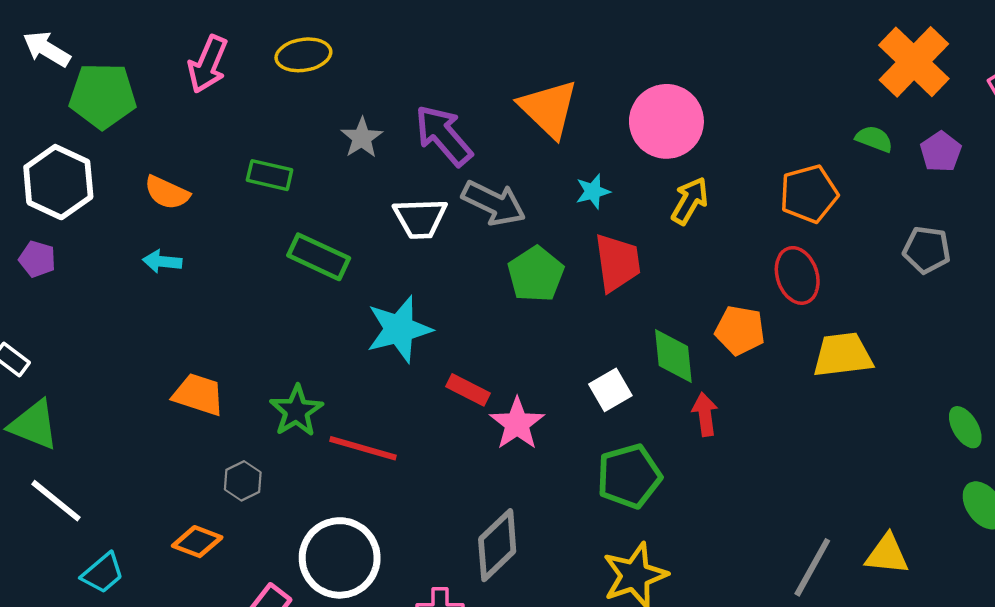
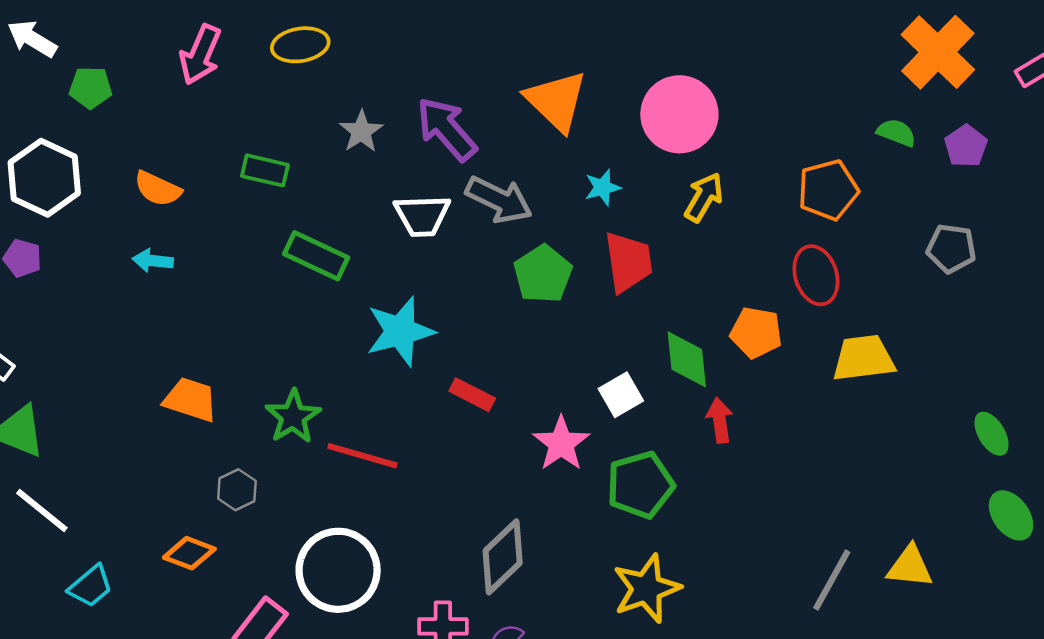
green pentagon: (103, 96) -> (91, 88), size x0.6
pink star: (517, 424) -> (561, 443), moved

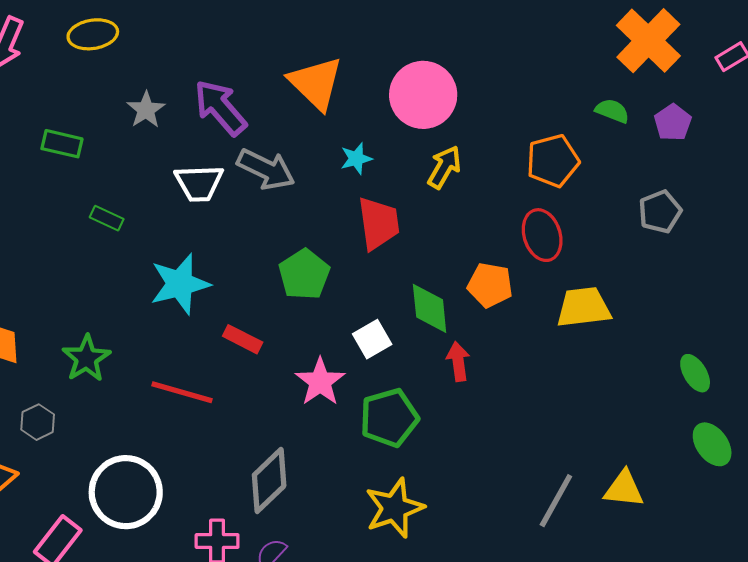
gray pentagon: (951, 248) -> (660, 212), turned -30
green rectangle: (316, 256) -> (107, 218), size x0.6
green pentagon: (543, 274) -> (304, 274), moved
red line: (362, 456) -> (182, 392), moved

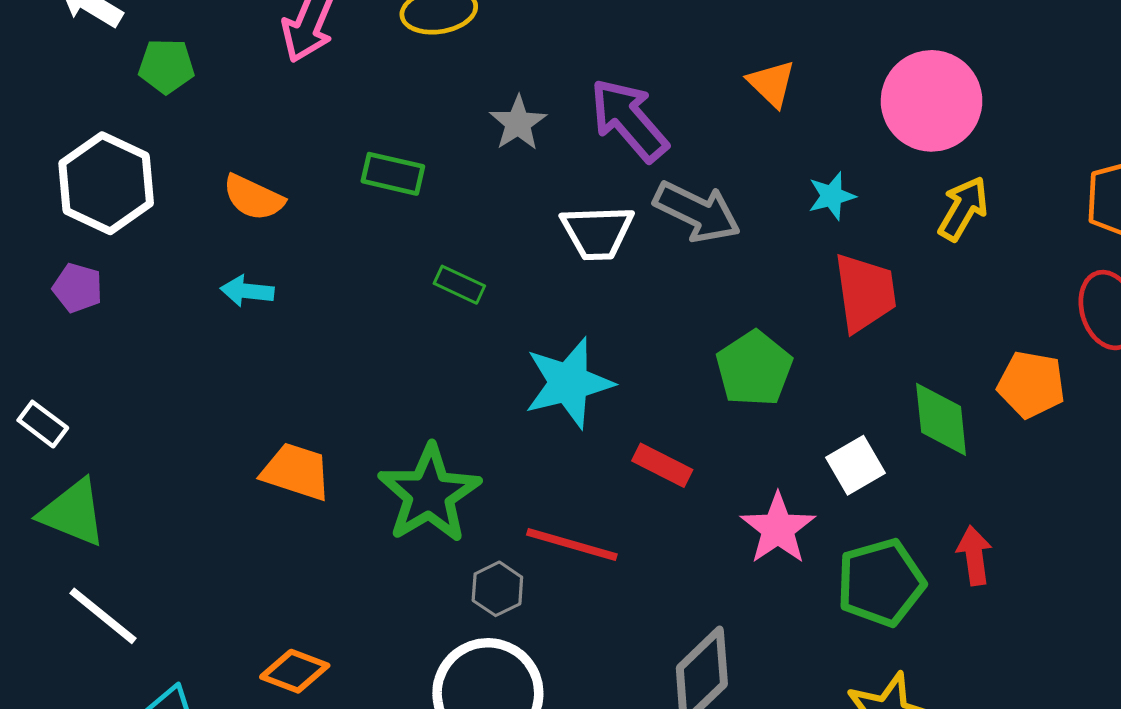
orange triangle: (316, 83) -> (771, 83), size x0.6
green star: (86, 358) -> (429, 494), size x1.4
red arrow: (458, 361) -> (974, 556), moved
gray hexagon: (38, 422) -> (497, 589), moved

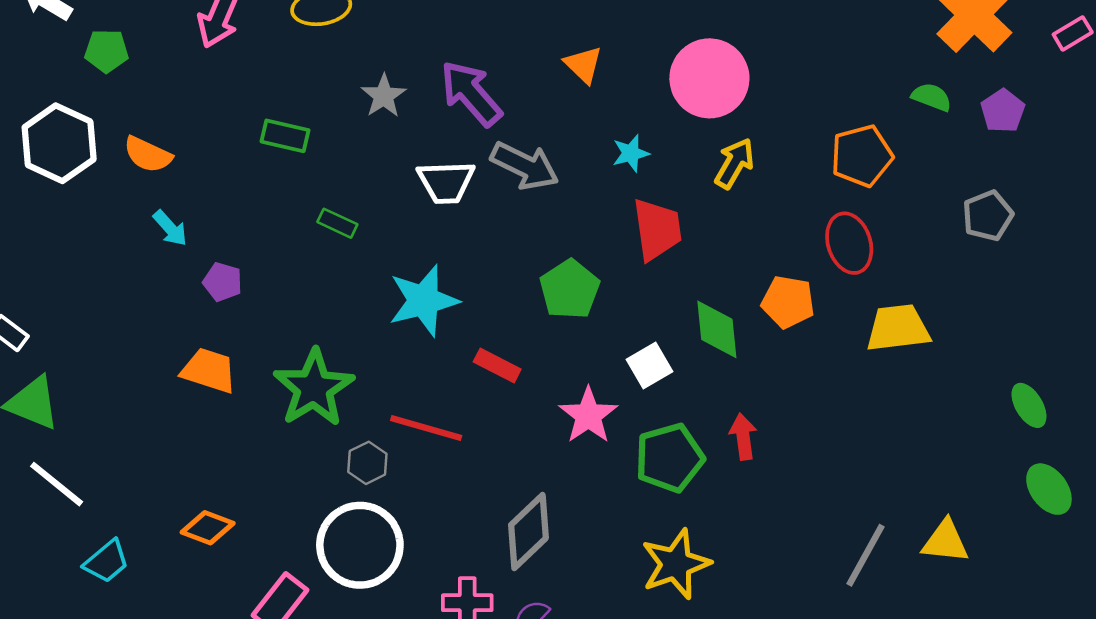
orange semicircle: (253, 198) -> (148, 155), moved
purple pentagon: (78, 288) -> (223, 282), moved
cyan arrow: (247, 291) -> (170, 228), turned -138

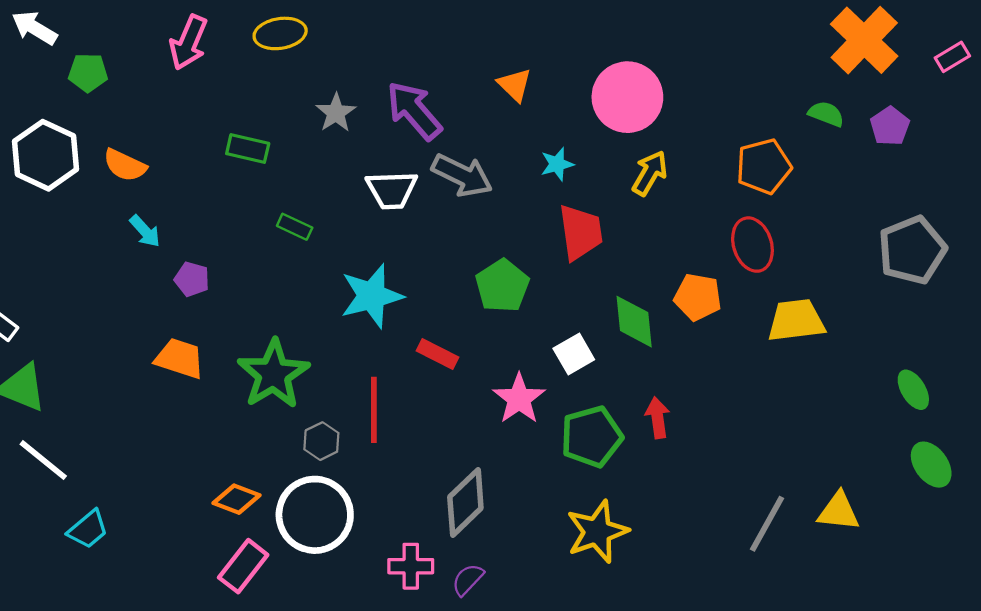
gray pentagon: (988, 216) -> (912, 250), moved, size x1.5
red line: (426, 428) -> (374, 410), turned 74
orange diamond: (208, 528) -> (237, 499), moved

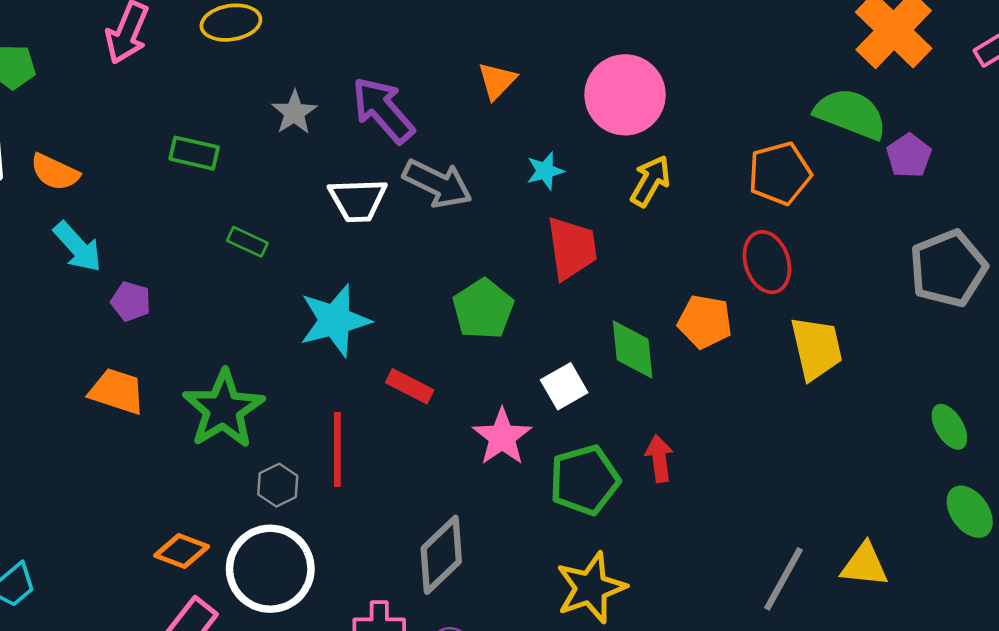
orange triangle: (515, 85) -> (497, 81), turned 30
green semicircle: (826, 114) -> (851, 114), size x1.8
purple pentagon: (890, 126) -> (909, 156), moved
cyan arrow: (145, 231) -> (78, 247), size x1.4
yellow trapezoid: (796, 320) -> (816, 348), turned 84

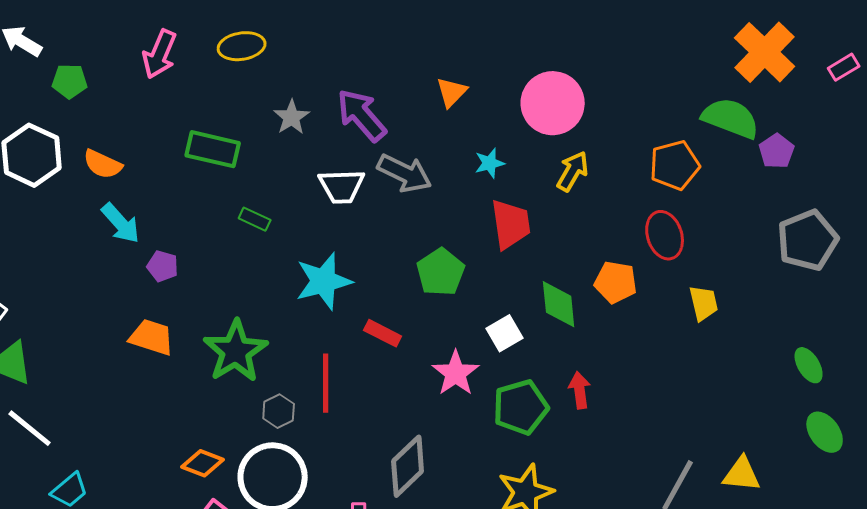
green rectangle: (194, 153) -> (213, 149), size x1.4
yellow trapezoid: (816, 348) -> (704, 303), size x0.7

